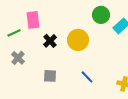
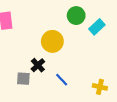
black cross: (50, 41) -> (38, 65), moved

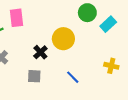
black cross: (38, 65) -> (40, 52), moved
yellow cross: (100, 87) -> (111, 66), moved

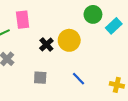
black cross: (40, 52) -> (46, 44), moved
yellow cross: (111, 66) -> (117, 85), moved

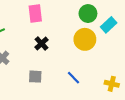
pink rectangle: (23, 20) -> (35, 14), moved
yellow circle: (69, 40) -> (85, 39), moved

